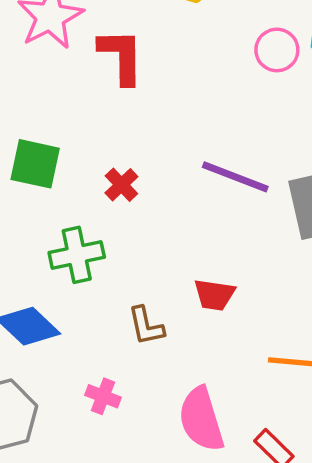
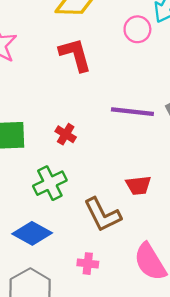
red L-shape: (121, 56) -> (75, 55), moved
brown L-shape: (146, 326) -> (102, 215), size x1.5

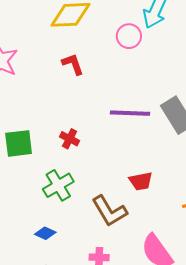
red L-shape: (75, 55) -> (73, 64), size x0.7
blue diamond: (32, 233) -> (45, 233), size x0.6

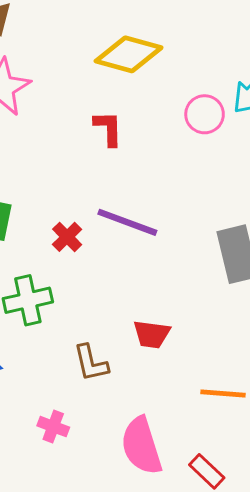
purple line: (130, 113) -> (127, 222), moved
brown L-shape: (109, 211) -> (91, 363), size x0.7

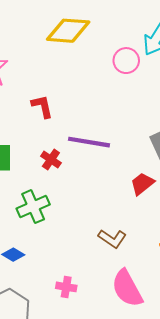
red L-shape: (108, 128) -> (42, 106), moved
red trapezoid: (152, 334) -> (142, 184), moved, turned 145
brown L-shape: (91, 363) -> (112, 239), moved, turned -32

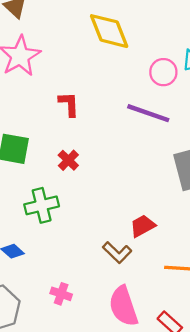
yellow diamond: (68, 31) -> (109, 31), turned 54
purple line: (89, 142) -> (148, 113), moved
red trapezoid: (142, 184) -> (143, 226), moved

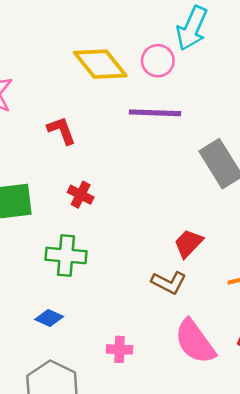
yellow diamond: (109, 31) -> (100, 64), moved
green cross: (42, 205) -> (66, 255), turned 36

